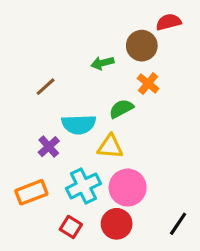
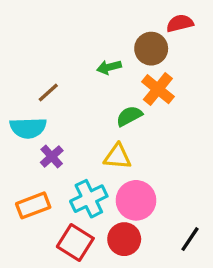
orange cross: (148, 83) -> (158, 89), size x1.4
cyan semicircle: (79, 124) -> (28, 128), moved
red square: (71, 227) -> (75, 242), size x1.5

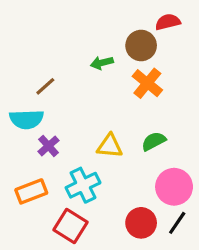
green semicircle: (129, 116) -> (154, 141), moved
pink circle: (136, 200) -> (174, 187), moved
red circle: (124, 239) -> (141, 223), moved

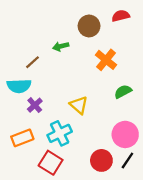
brown circle: (141, 46) -> (89, 26), moved
green arrow: (102, 63) -> (61, 46), moved
green semicircle: (154, 141) -> (123, 92), moved
yellow triangle: (110, 146) -> (79, 105), turned 36

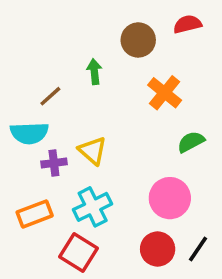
green arrow: (61, 46) -> (94, 72), turned 98
purple cross: (35, 105) -> (54, 163), turned 35
yellow triangle: (79, 105) -> (93, 151), moved
pink circle: (125, 134) -> (170, 198), moved

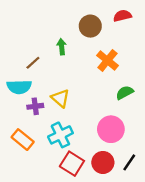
orange rectangle: (35, 214) -> (23, 140), turned 60
red square: (79, 253) -> (72, 164), moved

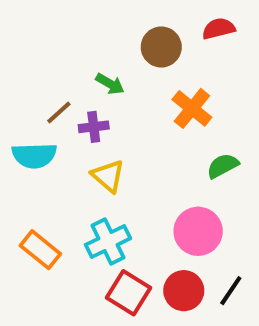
green arrow: (62, 47) -> (110, 84), turned 126
purple cross: (35, 106) -> (94, 127), moved

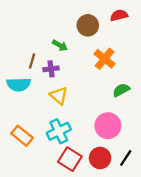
brown line: (59, 113) -> (32, 61), turned -32

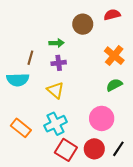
green arrow: (60, 45) -> (57, 43), turned -32
orange cross: (105, 59) -> (114, 56), moved
purple cross: (51, 69) -> (59, 63), moved

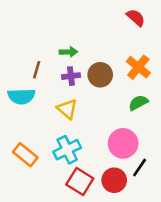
red semicircle: (112, 15) -> (136, 18), turned 56
brown circle: (83, 24) -> (100, 75), moved
black line: (118, 149) -> (140, 168), moved

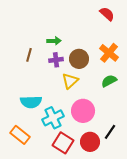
cyan semicircle: (21, 96) -> (31, 102), moved
yellow triangle: (67, 109) -> (70, 81), moved, turned 36
pink circle: (123, 143) -> (83, 111), moved
orange rectangle: (25, 155) -> (20, 135), moved

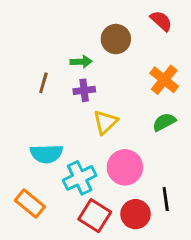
brown circle: (79, 59) -> (116, 39), moved
black line: (110, 132) -> (166, 199), turned -42

